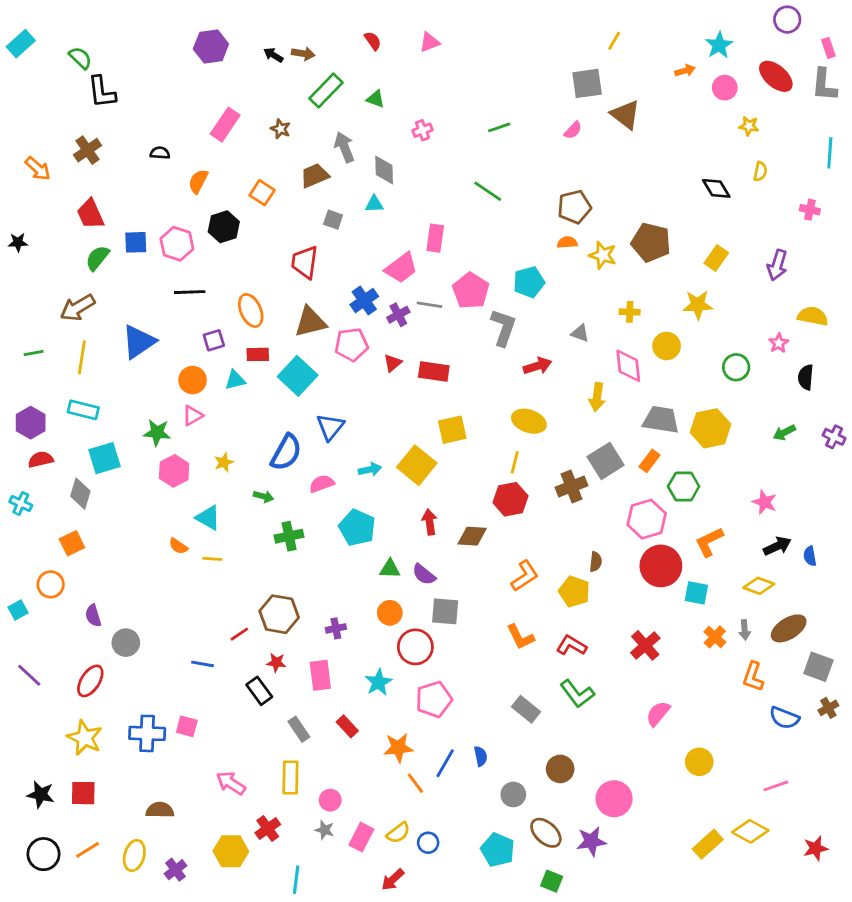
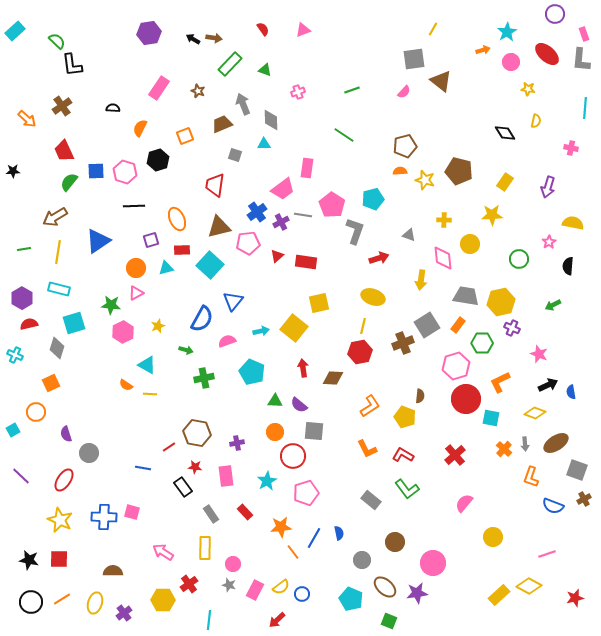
orange square: (262, 193) -> (185, 136), turned 36
purple cross: (834, 437) -> (512, 328), moved

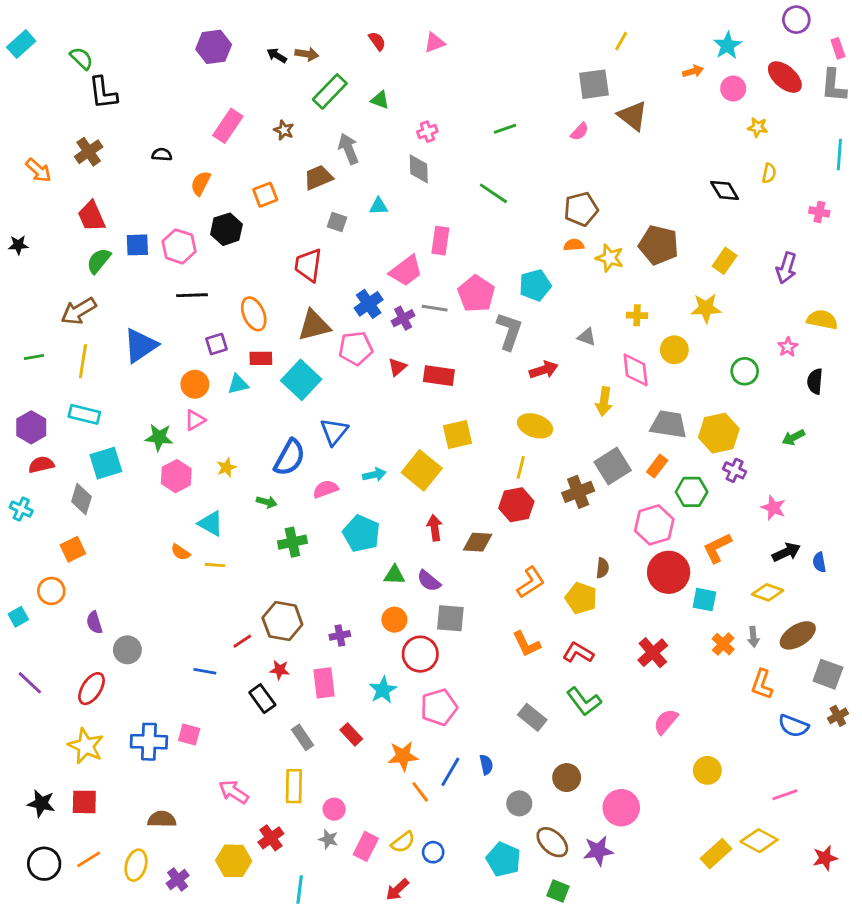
gray diamond: (271, 120) -> (419, 169), moved

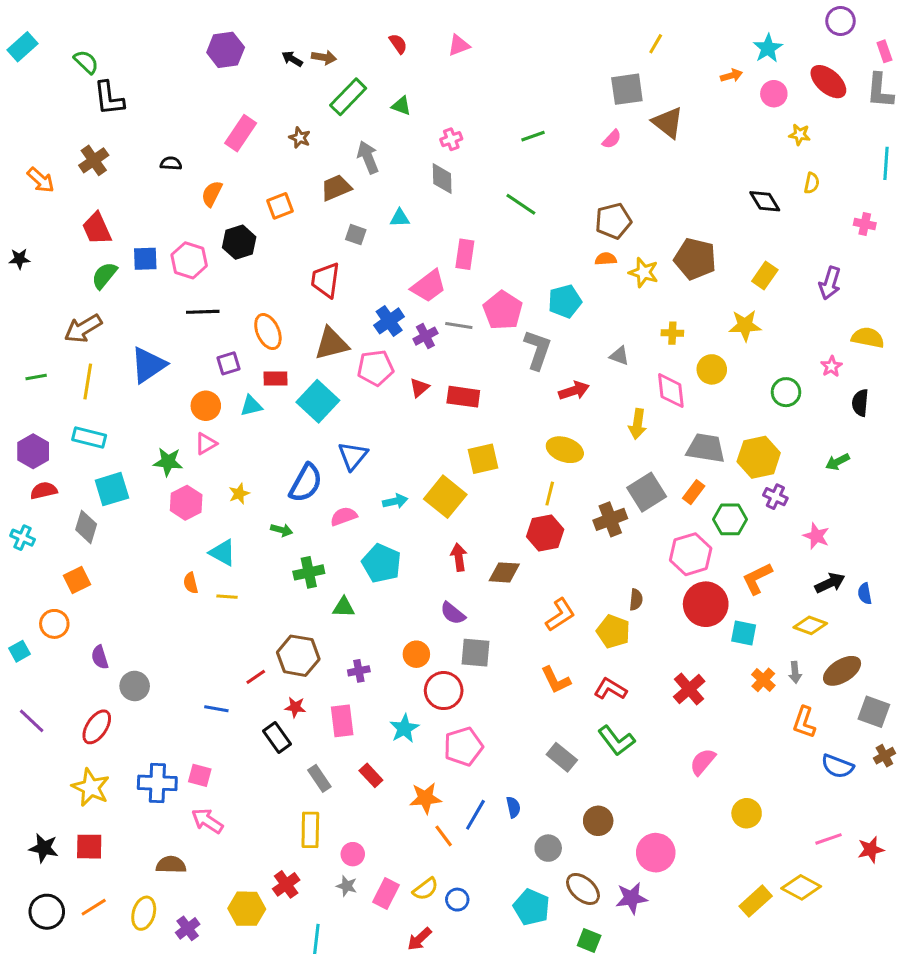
orange semicircle: (181, 552) -> (191, 583), turned 42
green triangle: (394, 575) -> (344, 607), moved
pink arrow: (234, 792) -> (207, 821), moved
red star: (825, 858) -> (871, 850), moved

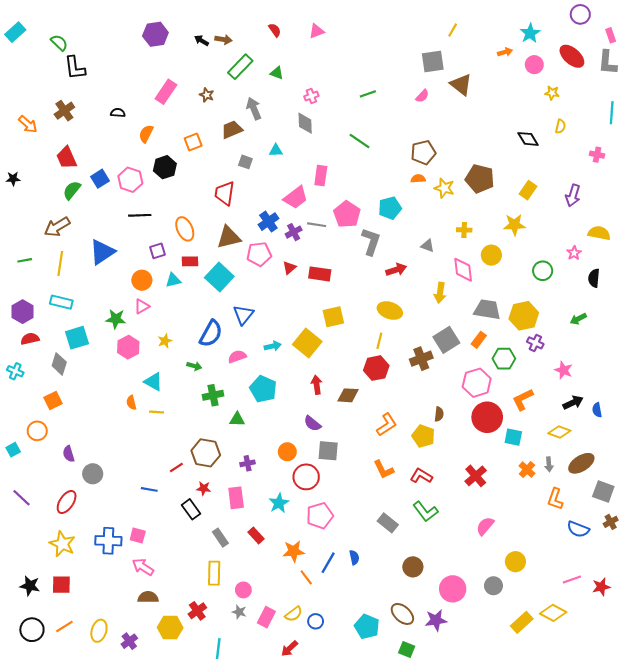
blue square: (145, 259) -> (100, 179), turned -30
gray circle: (548, 848) -> (493, 586), moved
brown semicircle: (171, 865) -> (148, 597), moved

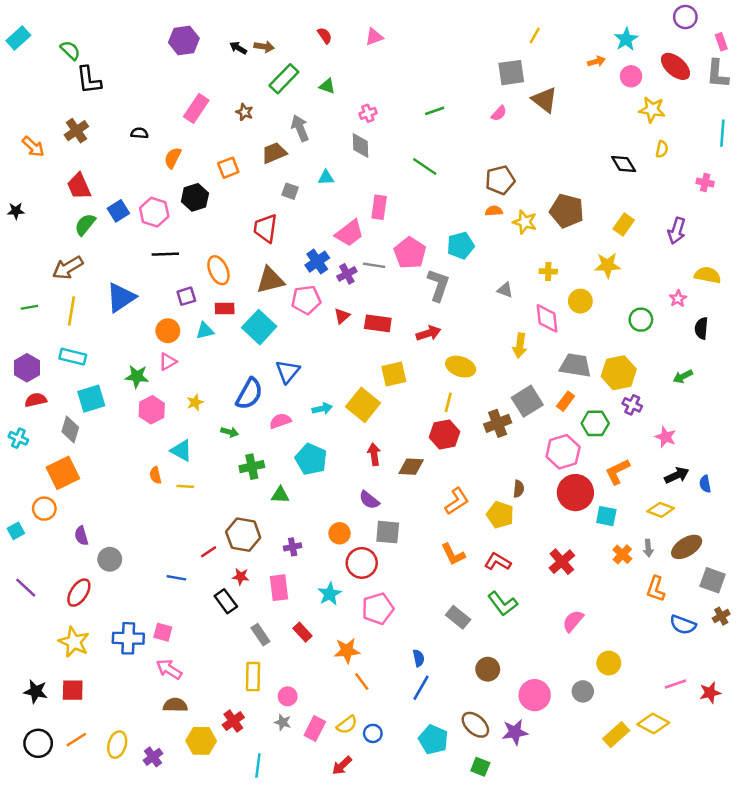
yellow star: (552, 93) -> (652, 110), size x1.5
red arrow: (396, 270) -> (428, 333), moved
orange square: (53, 401) -> (63, 473), size x1.5
blue line: (328, 563) -> (421, 688), moved

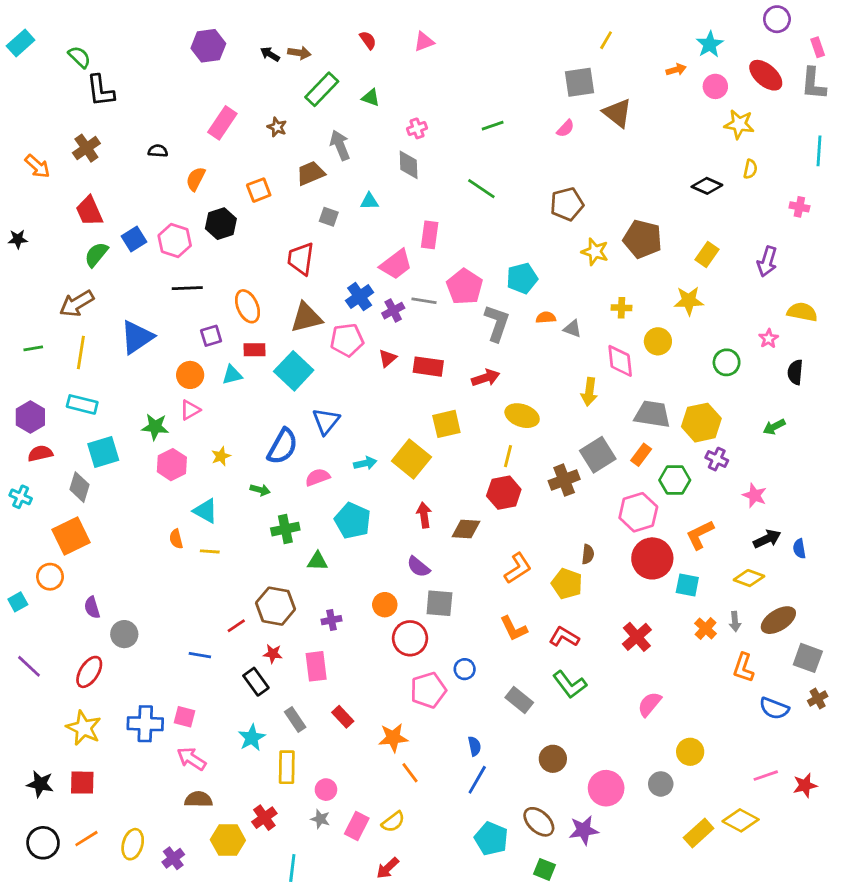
black diamond: (624, 164) -> (707, 186), turned -35
orange semicircle: (494, 211) -> (546, 318), moved
cyan star: (330, 594) -> (252, 738), moved
blue circle: (373, 733) -> (465, 669), moved

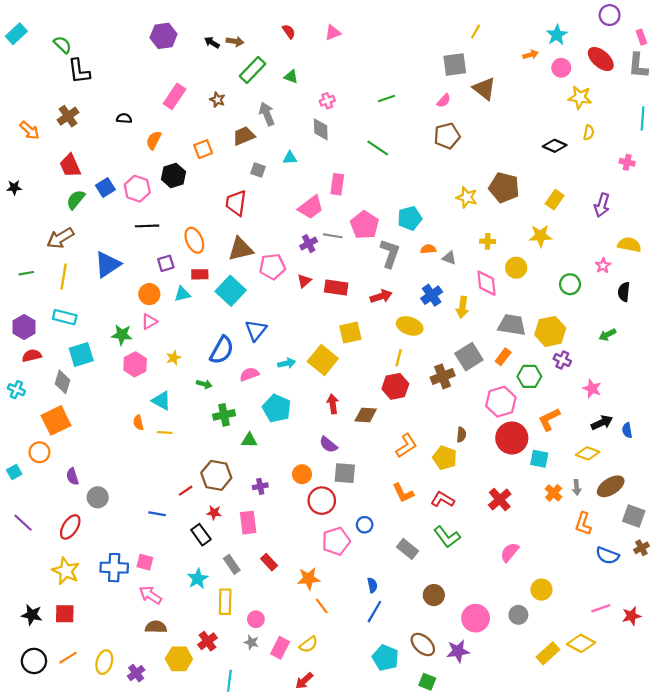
brown pentagon: (567, 204) -> (447, 136), moved
blue cross: (360, 297) -> (432, 295), moved

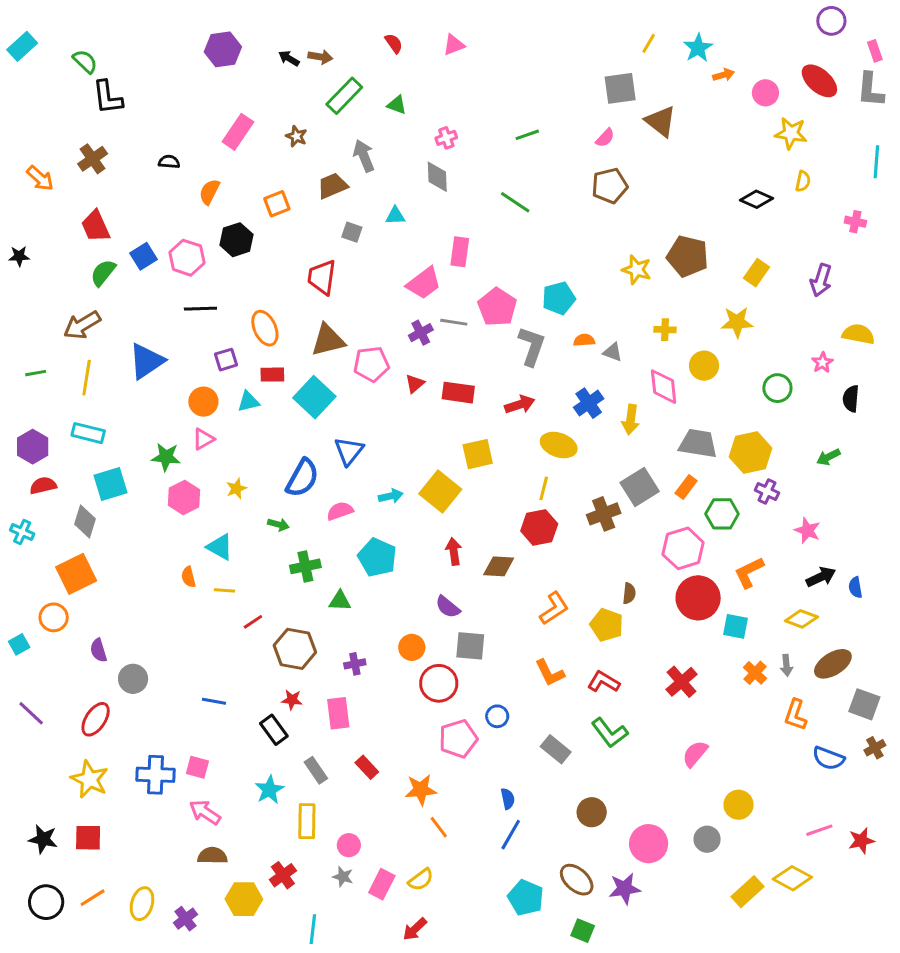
cyan star: (557, 35) -> (698, 48), moved
red line: (186, 491) -> (253, 622), moved

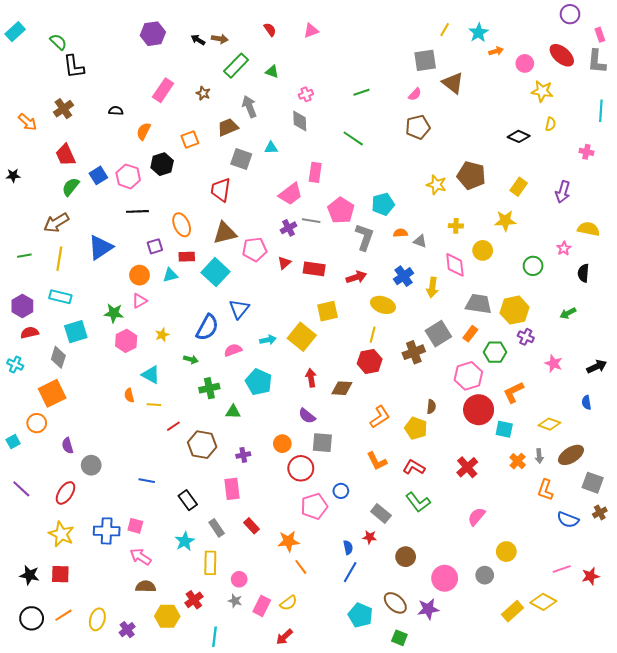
gray square: (352, 232) -> (241, 159), size x1.5
black arrow: (821, 577) -> (597, 367), moved
red star: (292, 700) -> (370, 537), moved

